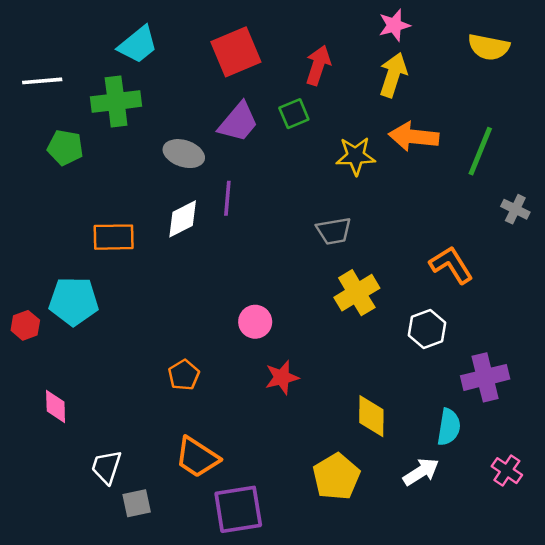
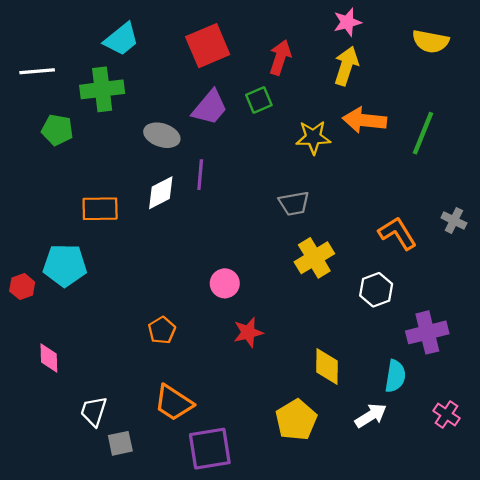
gray cross: (515, 209) -> (454, 220), moved

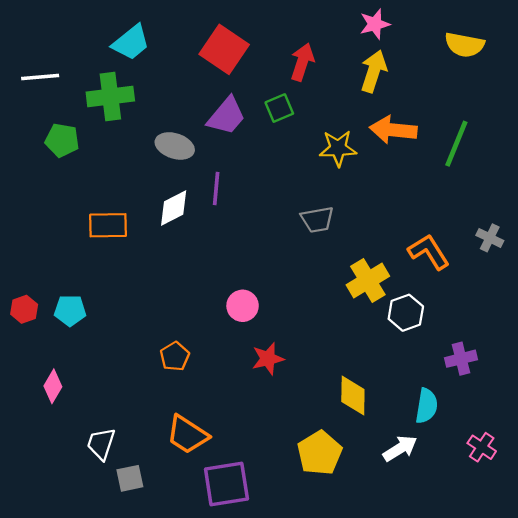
red square: (208, 46) -> (224, 49), turned -33
yellow cross: (314, 258) -> (368, 280), moved
cyan pentagon: (65, 265) -> (70, 310), moved, size x0.7
purple cross: (427, 332) -> (461, 359), size x0.7
pink diamond: (49, 358) -> (53, 386), turned 32

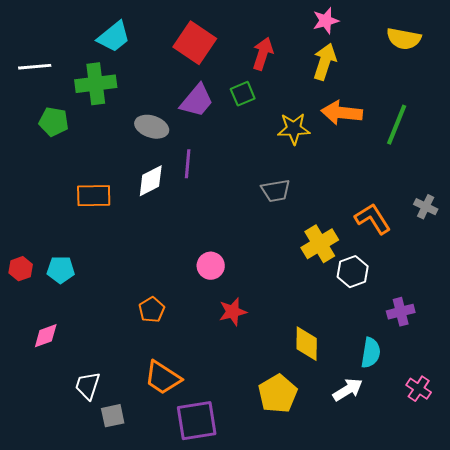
pink diamond: (53, 386) -> (46, 336), turned 40

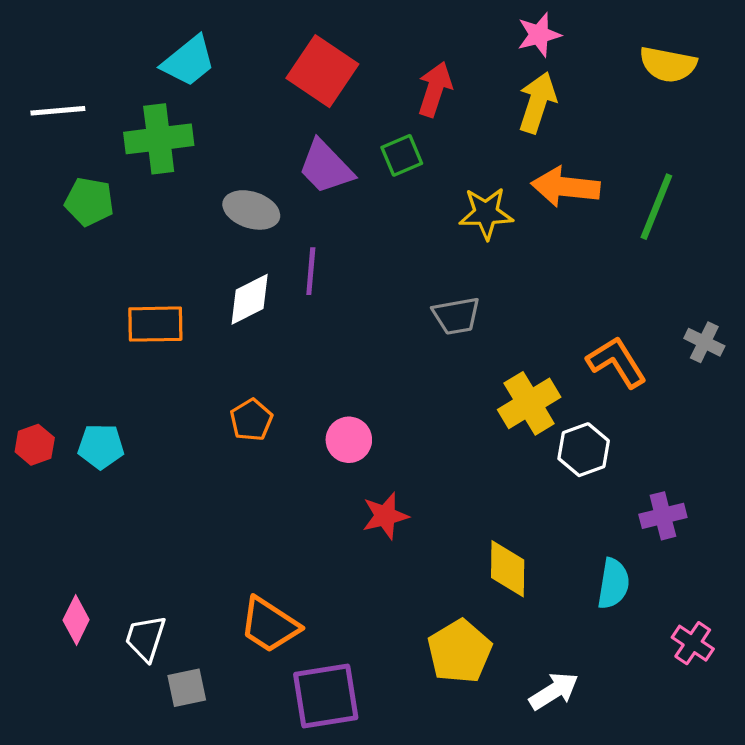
purple trapezoid: (197, 101) -> (326, 167), turned 96
orange pentagon: (152, 310) -> (251, 420), moved
pink diamond: (46, 336) -> (76, 620), moved, turned -44
white arrow: (348, 390) -> (554, 691), moved

